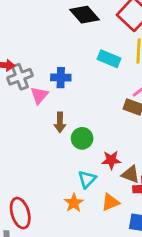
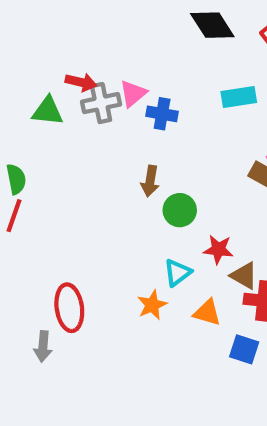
cyan rectangle: (109, 59) -> (239, 97), turned -40
pink triangle: (39, 95) -> (133, 94), moved
orange triangle: (110, 202) -> (207, 313), turned 30

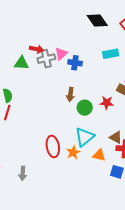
red star: (218, 249) -> (107, 103), moved
cyan triangle: (177, 273) -> (85, 137), size x1.5
red ellipse: (69, 308) -> (53, 146), moved

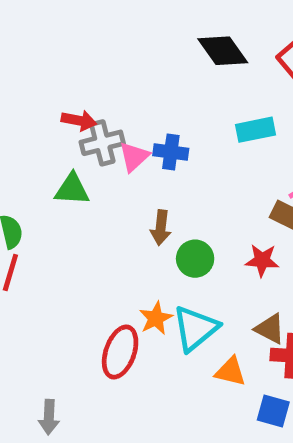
pink triangle: (61, 54) -> (134, 157), moved
green triangle: (21, 63) -> (72, 189), moved
red star: (107, 103) -> (262, 260), moved
red ellipse: (53, 146) -> (120, 352), turned 30
orange star: (73, 152) -> (156, 318), moved

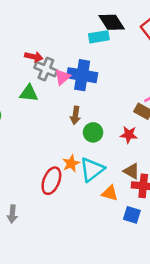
cyan rectangle: (256, 130) -> (99, 37), moved
gray cross: (102, 143) -> (46, 69), turned 35
blue cross: (171, 152) -> (82, 75), size x1.6

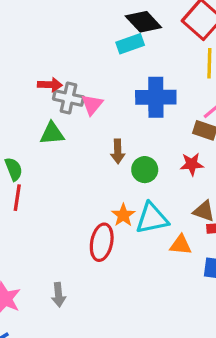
blue cross: (82, 75) -> (156, 97), moved
cyan triangle: (92, 170) -> (152, 218), turned 36

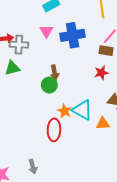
pink triangle: (92, 105) -> (46, 31), moved
green circle: (145, 170) -> (49, 85), moved
cyan triangle: (152, 218) -> (82, 110), turned 50

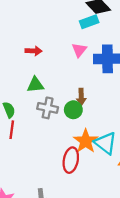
gray cross: (19, 45) -> (48, 108), moved
orange star: (64, 111) -> (86, 141), size x1.5

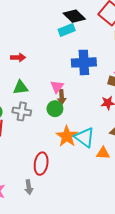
pink triangle: (79, 50) -> (57, 87), moved
gray cross: (48, 108) -> (22, 111), moved
red ellipse: (71, 160) -> (41, 164), moved

